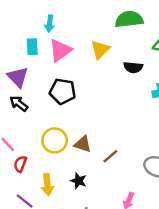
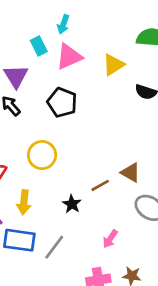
cyan rectangle: (32, 47) -> (39, 46), turned -35
brown triangle: (83, 144) -> (131, 173), moved
black star: (79, 181) -> (72, 204), moved

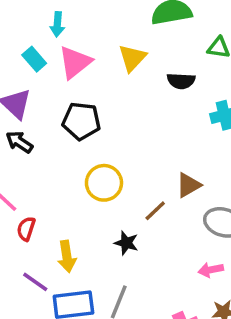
yellow circle: (42, 155) -> (104, 183), moved
brown triangle: (131, 173) -> (188, 185), turned -45
pink arrow: (110, 239) -> (211, 270), moved, turned 60

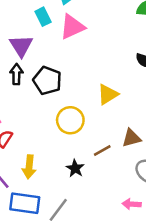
yellow triangle: (132, 58) -> (108, 94), moved
black pentagon: (81, 121) -> (47, 81), moved
black arrow: (19, 142) -> (16, 74), turned 42

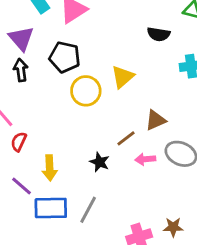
black pentagon: (47, 81) -> (65, 57), moved
yellow circle: (70, 120) -> (86, 91), moved
pink arrow: (132, 204) -> (145, 159), moved

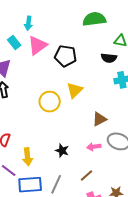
black semicircle: (159, 34) -> (109, 58), moved
black pentagon: (65, 57) -> (66, 56), moved
brown line: (126, 138) -> (86, 175), moved

